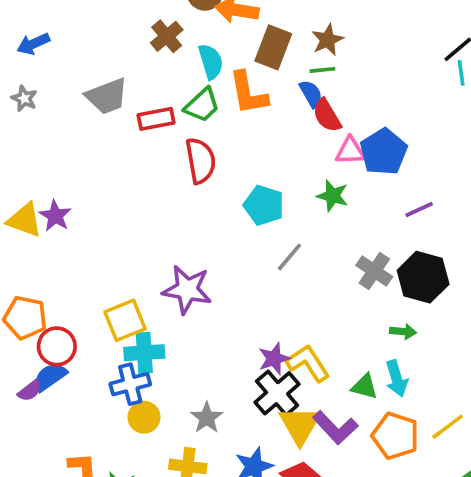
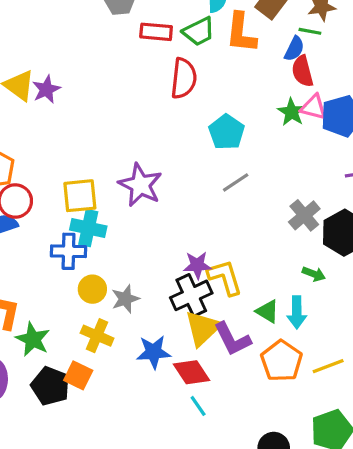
blue semicircle: (311, 94) -> (294, 49), turned 40
green star: (333, 196) -> (292, 112), moved
yellow circle: (144, 417) -> (92, 289), moved

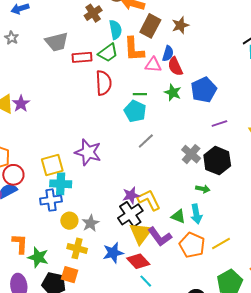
green line: (310, 31) -> (140, 94), moved
pink triangle: (314, 107) -> (153, 65), moved

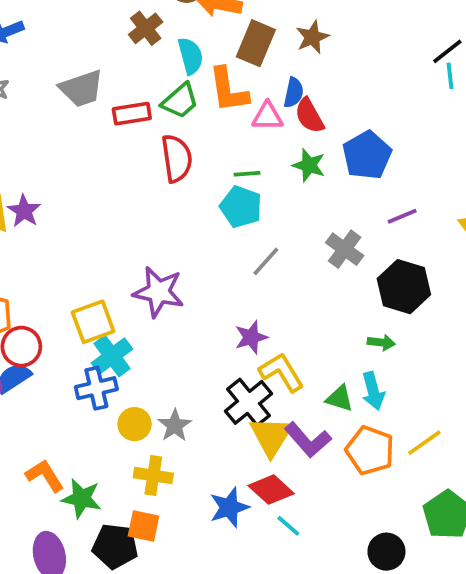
gray cross: (191, 154) -> (345, 249), moved
cyan cross: (61, 184) -> (112, 356), turned -35
purple star: (131, 195) -> (251, 337), moved
orange L-shape: (20, 244) -> (45, 476), turned -30
blue star: (113, 253) -> (229, 507), moved

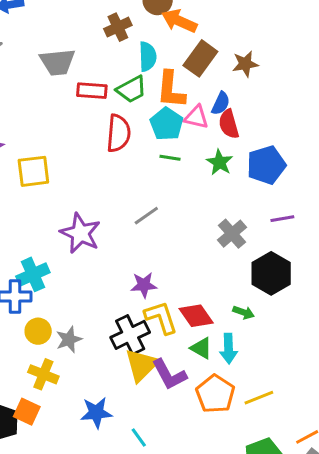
cyan pentagon: (241, 207) -> (167, 124), moved
gray line: (266, 261) -> (146, 216), moved
yellow square: (93, 322) -> (33, 171), moved
red diamond: (271, 490) -> (196, 316), moved

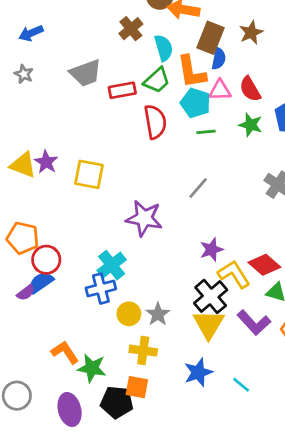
blue semicircle: (221, 103) -> (219, 59), moved
yellow square: (33, 171) -> (89, 174), turned 32
yellow triangle: (142, 365) -> (209, 324), moved

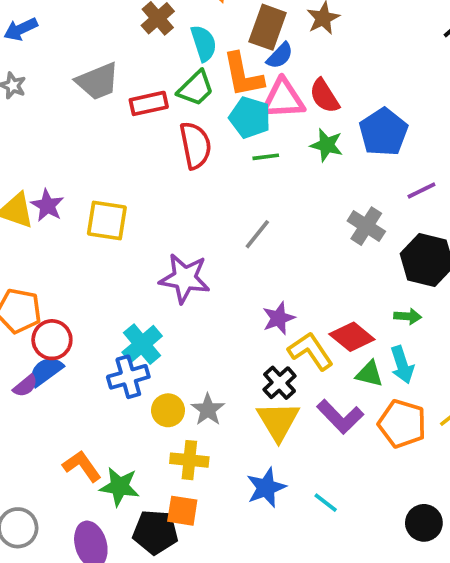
blue semicircle: (219, 59) -> (280, 56), turned 35
pink triangle: (220, 90) -> (283, 99), size x1.4
black cross: (211, 296) -> (280, 383), size x0.7

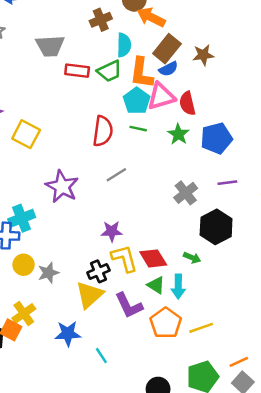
pink triangle: (283, 99) -> (161, 96), turned -32
red semicircle: (195, 145) -> (103, 131), moved
yellow cross: (189, 460) -> (24, 313), moved, turned 30

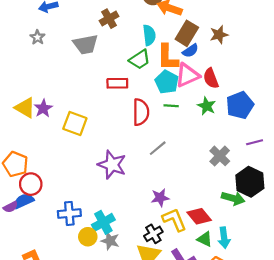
brown cross: (101, 20) -> (109, 19), moved
red rectangle: (77, 71) -> (117, 83), moved
cyan cross: (22, 218) -> (103, 222), moved
green arrow: (192, 258) -> (233, 198), moved, size x1.5
gray star: (48, 273) -> (110, 241), turned -30

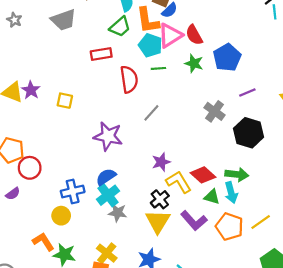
yellow square: (75, 124) -> (65, 101), size x0.7
green arrow: (233, 198) -> (237, 174), moved
blue semicircle: (24, 201) -> (106, 177), moved
yellow circle: (88, 237) -> (61, 216), moved

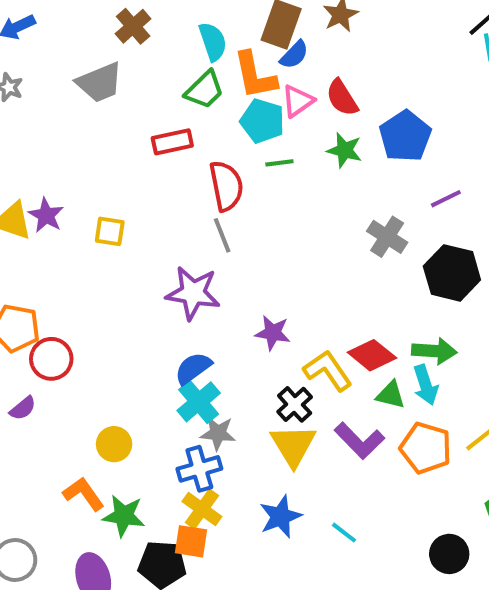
pink triangle: (170, 35) -> (298, 101), size x0.7
gray line: (151, 113) -> (222, 235), moved, turned -60
purple star: (161, 162) -> (273, 333), moved, turned 30
blue cross: (73, 191) -> (199, 469), moved

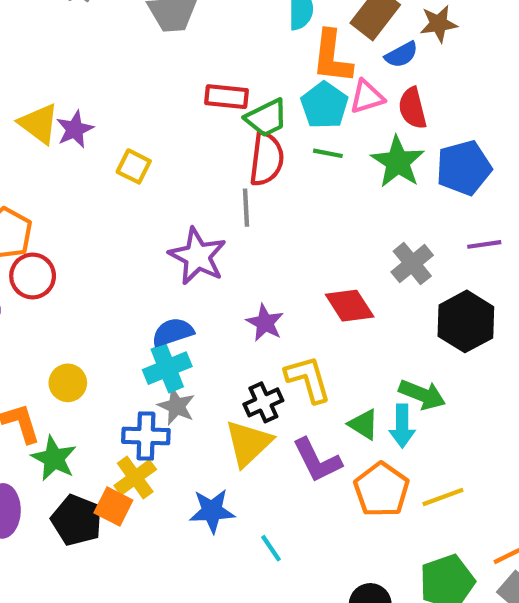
blue semicircle: (294, 55) -> (401, 55), moved
green trapezoid: (204, 90) -> (266, 118), moved
green star: (344, 150) -> (398, 162), size x1.4
red diamond: (372, 355) -> (350, 306), moved

